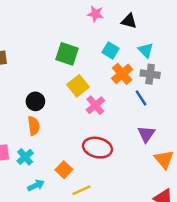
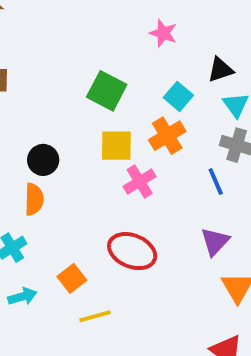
black triangle: (129, 21) -> (220, 70), moved, turned -42
orange cross: (122, 74) -> (167, 136), moved
yellow square: (78, 86) -> (116, 146), turned 30

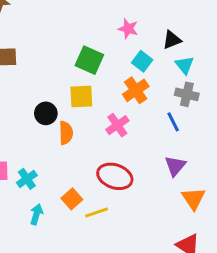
pink star: (163, 33) -> (128, 29), moved
yellow square: (116, 146) -> (81, 97), moved
orange semicircle: (34, 199) -> (66, 133), moved
cyan arrow: (22, 297) -> (36, 214), turned -54
yellow line: (95, 316) -> (96, 213), moved

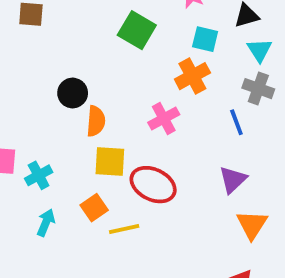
cyan square: (142, 61) -> (205, 39), turned -30
yellow square: (81, 97) -> (110, 162), moved

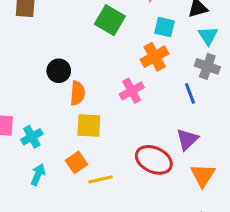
red ellipse: (153, 185) -> (154, 160), moved

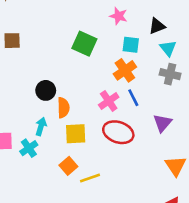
blue line: (190, 94) -> (133, 98), moved
purple triangle: (187, 139) -> (162, 123), moved
red ellipse: (154, 160) -> (118, 132), moved
cyan arrow: (38, 175) -> (41, 126), moved

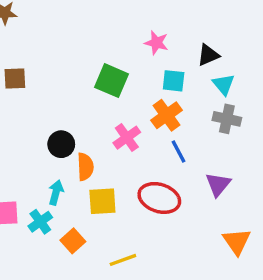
pink cross: (109, 101) -> (127, 138), moved
orange square: (68, 166) -> (73, 241), moved

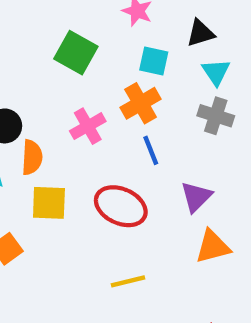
orange triangle: (237, 241) -> (213, 247), moved, turned 44
yellow line: (123, 260) -> (128, 281), moved

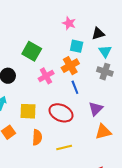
green square: (76, 53) -> (32, 51), moved
orange semicircle: (32, 157) -> (37, 137), moved

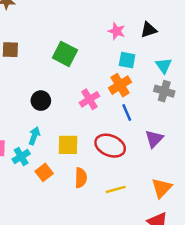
black triangle: (98, 34) -> (149, 30), moved
green square: (32, 51) -> (65, 54), moved
orange triangle: (103, 132) -> (162, 188), moved, turned -30

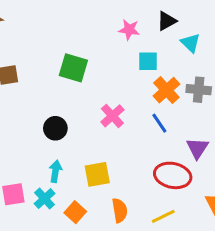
cyan triangle: (164, 66) -> (191, 43), moved
orange cross: (120, 85) -> (166, 90), moved
red ellipse: (110, 146) -> (173, 175), moved

